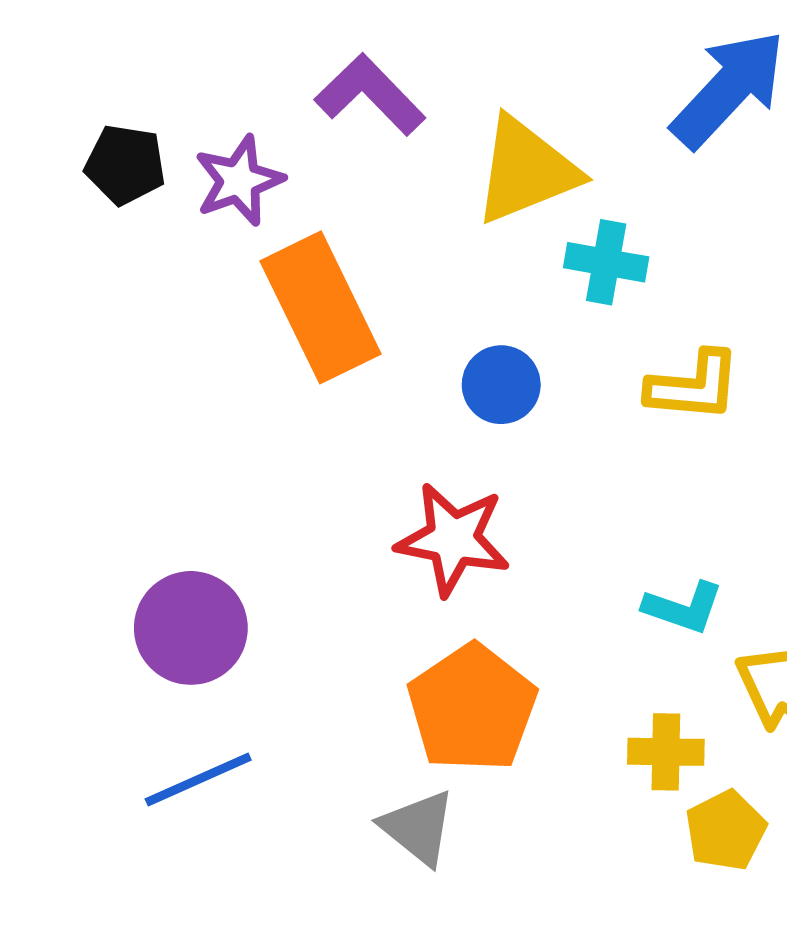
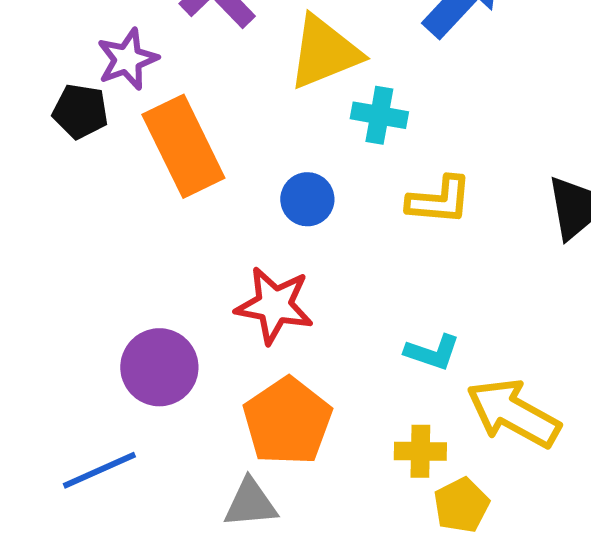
black pentagon: (125, 165) -> (80, 111), moved
purple circle: (191, 628) -> (159, 367), moved
gray triangle: (418, 828) -> (250, 503), turned -44

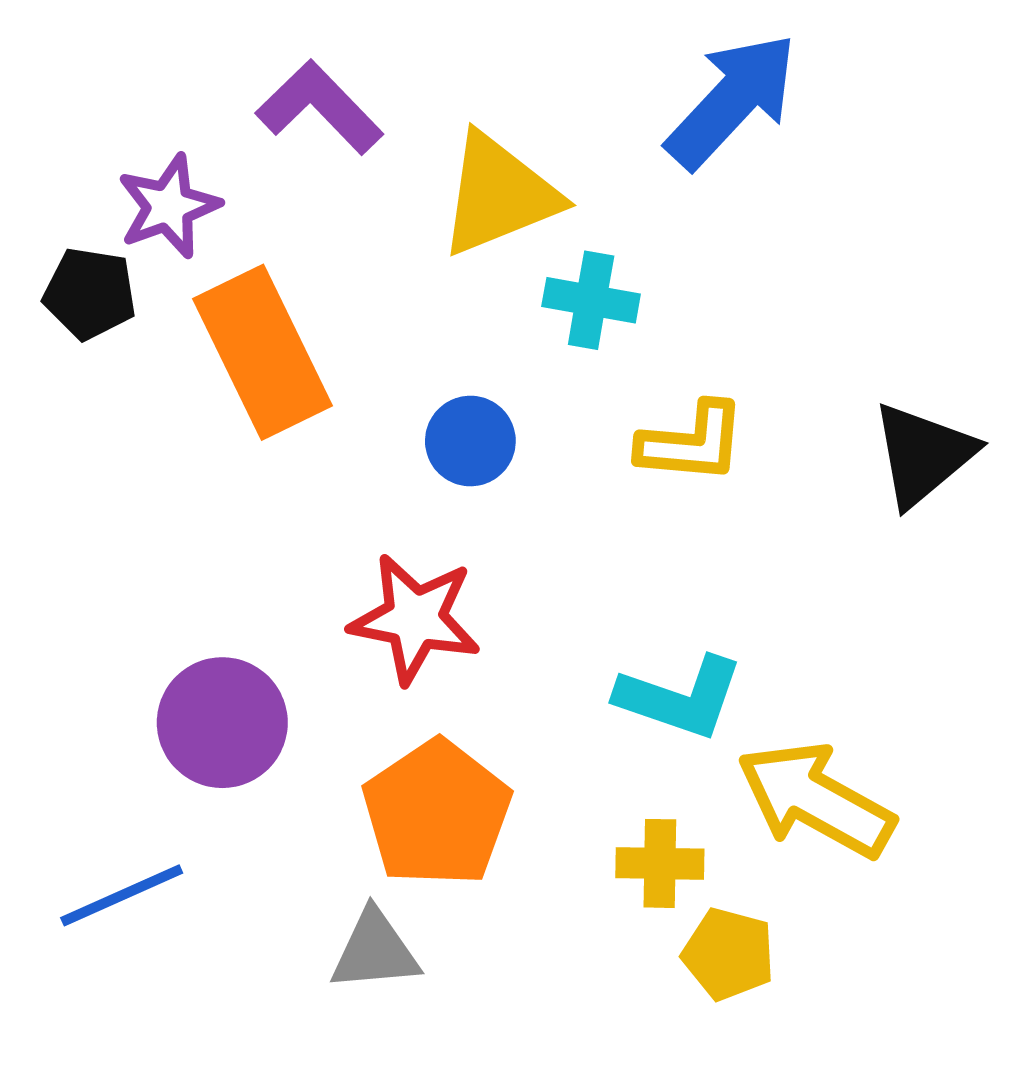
cyan L-shape: (432, 352) -> (680, 698), size x1.4
yellow pentagon: (461, 505) -> (729, 954), turned -30

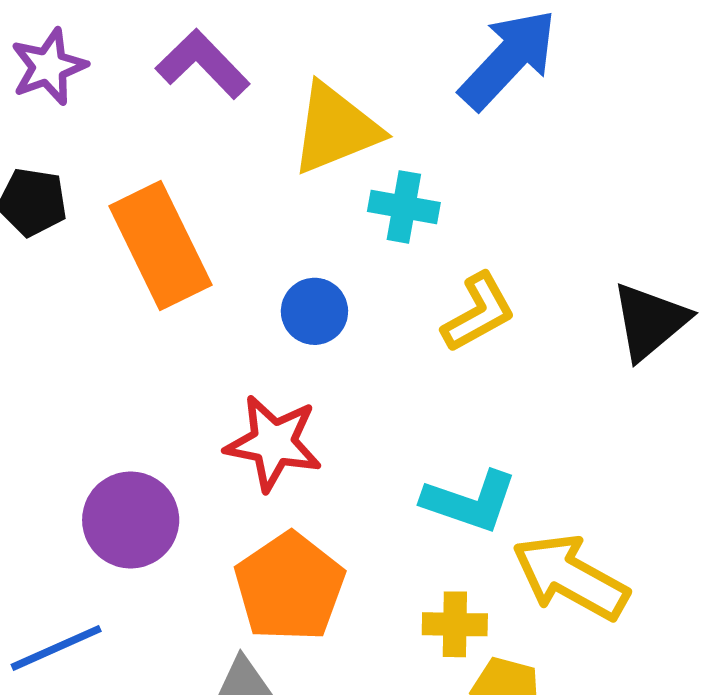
purple star: (169, 206) -> (49, 67), moved
yellow L-shape: (692, 443) -> (478, 313), turned -34

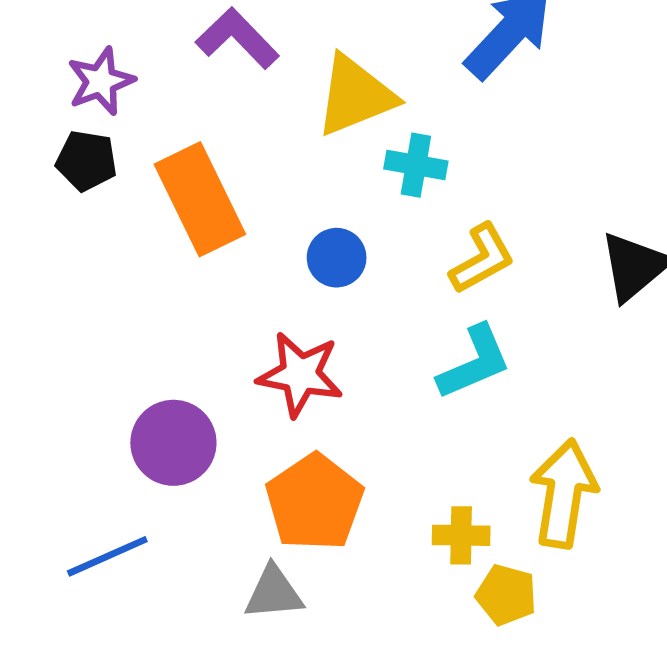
purple star: (49, 67) -> (101, 81), moved
cyan L-shape: (470, 501) -> (474, 362), moved, turned -42
yellow arrow: (570, 577) -> (564, 493), turned 70

